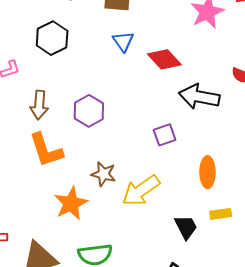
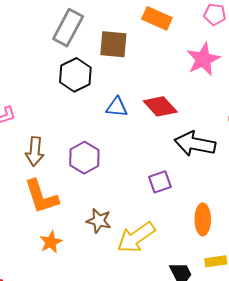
black hexagon: (52, 38) -> (75, 75), moved
blue triangle: (123, 41) -> (117, 107), moved, turned -50
orange star: (71, 203) -> (51, 242), moved, size x0.7

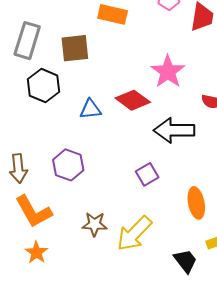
pink star: (203, 59) -> (168, 72), moved
orange star: (51, 242) -> (36, 252), moved

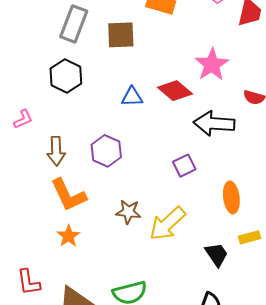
black hexagon: (44, 86) -> (66, 76), moved

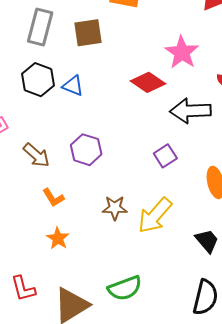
blue triangle: (132, 97) -> (73, 86), moved, turned 30
brown arrow: (56, 151) -> (36, 155), turned -40
orange L-shape: (68, 195) -> (53, 198), size x0.6

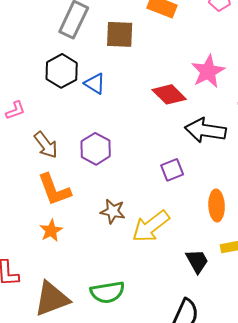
orange L-shape: (53, 198) -> (54, 190), size x1.6

